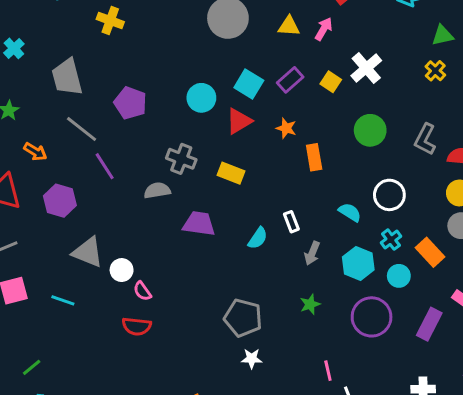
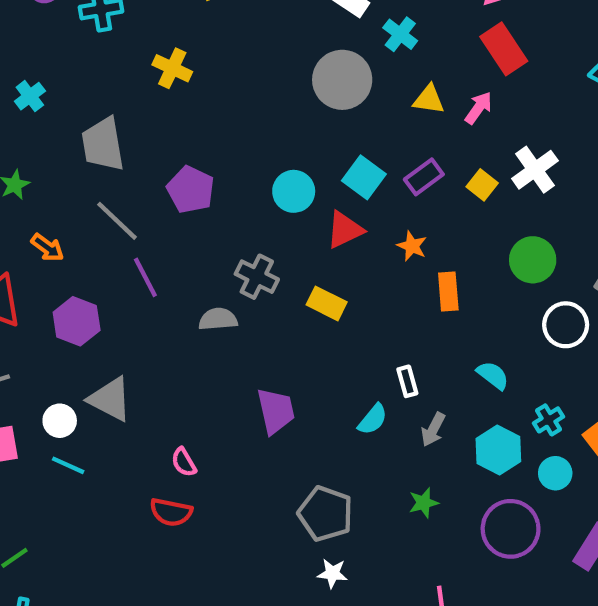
white circle: (389, 195) -> (566, 325), moved
purple trapezoid: (199, 224) -> (276, 411), moved, turned 64
cyan semicircle: (258, 238) -> (373, 419), moved
white circle: (122, 270) -> (60, 421), moved

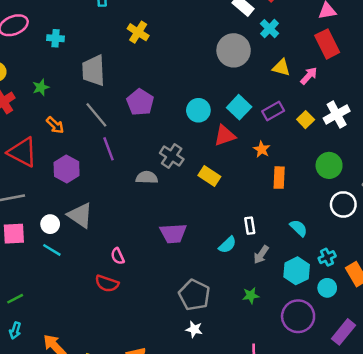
cyan cross: (30, 96) -> (56, 38), turned 35
purple trapezoid: (276, 411) -> (173, 233), turned 92

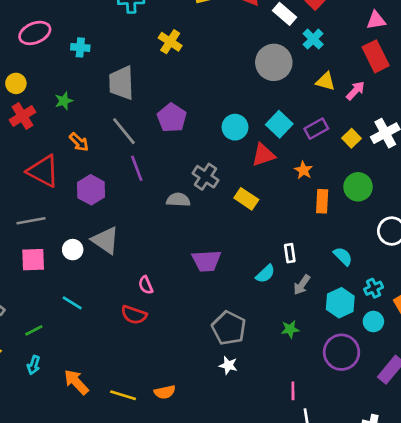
green circle: (329, 165) -> (358, 187), moved
cyan line: (52, 250) -> (72, 303), moved

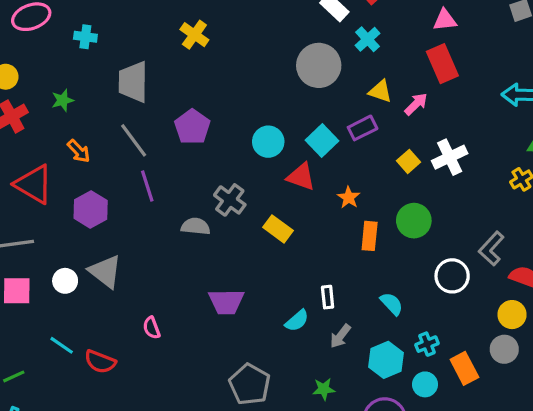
purple rectangle: (316, 129) -> (363, 128), moved
red triangle: (263, 155) -> (301, 177), turned 35
red semicircle: (134, 315) -> (100, 362), moved

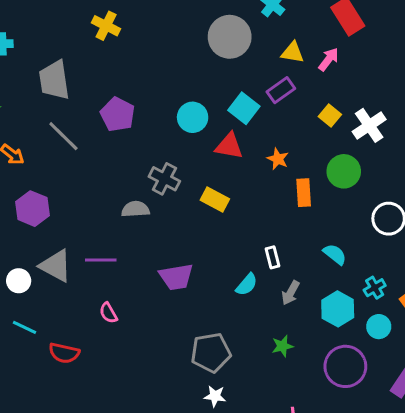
white cross: (450, 157) -> (369, 125), moved
purple line: (147, 186) -> (101, 260), moved, turned -64
cyan line: (62, 345) -> (24, 327), moved
gray pentagon: (250, 384) -> (211, 353), turned -30

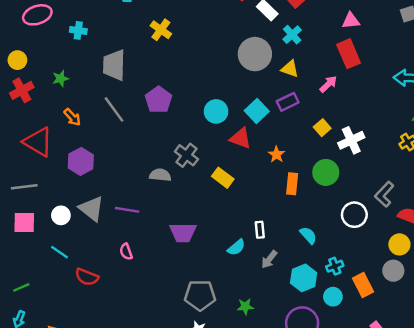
yellow triangle: (292, 52) -> (290, 69), moved
green star: (282, 346) -> (245, 307), moved

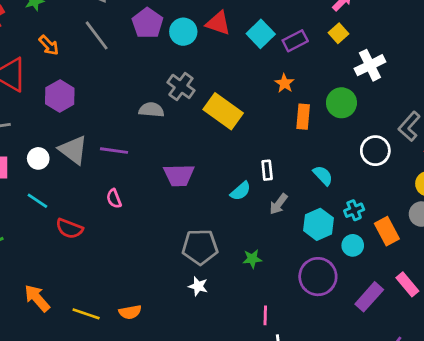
purple rectangle: (288, 102) -> (295, 41), moved
cyan circle: (216, 111) -> (183, 32), moved
yellow square: (322, 128) -> (338, 33), moved
red triangle: (241, 138) -> (218, 23), moved
yellow rectangle: (223, 178) -> (223, 111), size x1.5

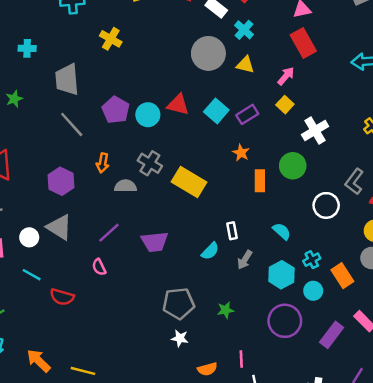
orange arrow: (49, 45) -> (103, 163), moved, turned 60
purple hexagon: (60, 96) -> (61, 181), moved
purple line: (114, 151) -> (109, 233), moved, turned -45
orange semicircle: (130, 312) -> (207, 369), moved

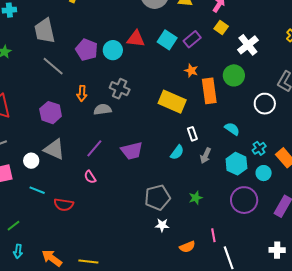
orange rectangle: (260, 181) -> (209, 91), size x1.4
yellow rectangle: (189, 182) -> (172, 102), moved

